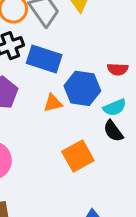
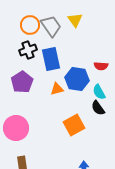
blue rectangle: (44, 59) -> (51, 59), turned 60
cyan semicircle: (115, 107) -> (99, 92), turned 84

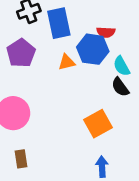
red semicircle: (101, 66) -> (106, 32), moved
orange square: (74, 125) -> (98, 124), moved

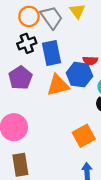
orange triangle: (67, 62) -> (58, 85), size x1.6
brown rectangle: (21, 159) -> (20, 165), size x1.5

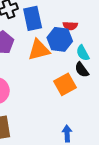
orange square: (84, 136) -> (65, 84), moved

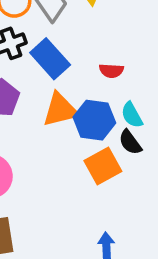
blue rectangle: (33, 18) -> (50, 59), turned -30
blue hexagon: (60, 39) -> (94, 120), moved

